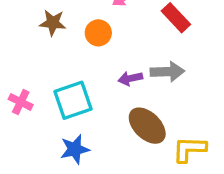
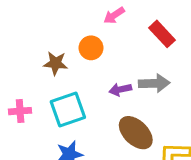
brown star: (53, 23) -> (56, 63), moved
pink cross: (21, 102) -> (20, 111), turned -30

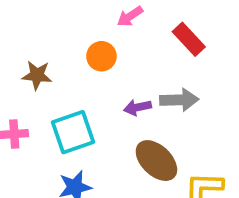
brown star: (56, 63) -> (37, 75), moved

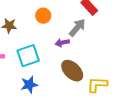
gray arrow: (179, 100) -> (77, 28), moved, turned -48

